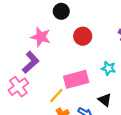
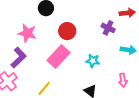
pink rectangle: (76, 79) -> (58, 57), moved, turned -30

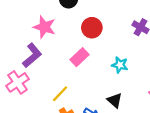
pink rectangle: (58, 57) -> (80, 57), size x0.7

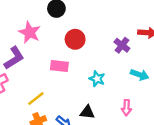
pink rectangle: (80, 57) -> (59, 66), turned 42
black triangle: (115, 100) -> (87, 112), turned -42

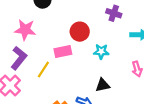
red circle: (75, 39) -> (80, 32), moved
yellow line: (36, 99) -> (43, 70), moved

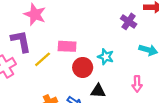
red circle: (80, 32) -> (83, 67), moved
purple L-shape: (19, 58) -> (21, 41), turned -65

